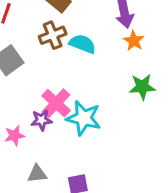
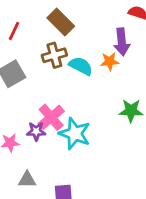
orange star: (134, 41) -> (110, 61), moved, turned 30

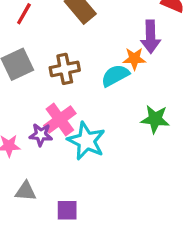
brown cross: (54, 55) -> (65, 69), moved
cyan semicircle: (81, 66) -> (115, 75), moved, turned -60

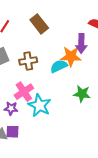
orange star: (134, 59) -> (71, 56), size x1.5
purple star: (41, 135) -> (11, 108), moved
purple square: (67, 210) -> (13, 132), moved

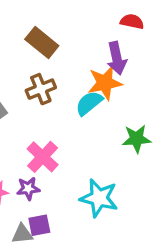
brown cross: (28, 61) -> (41, 89), moved
cyan star: (39, 105) -> (99, 198), moved

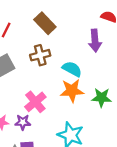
orange star: (105, 83) -> (72, 91), moved
cyan semicircle: (89, 103) -> (72, 69), turned 60

